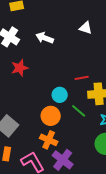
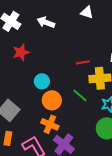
cyan circle: (60, 95) -> (42, 81), moved

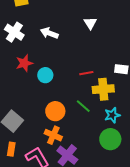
white triangle: (87, 12) -> (90, 23), turned 40
cyan circle: (42, 81) -> (45, 75), moved

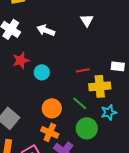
green circle: (110, 139) -> (87, 128), moved

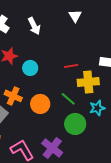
white arrow: (46, 30) -> (34, 26), turned -138
orange cross: (50, 132) -> (13, 96), moved

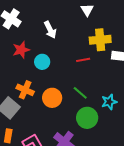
white arrow: (34, 26) -> (50, 30), moved
yellow cross: (88, 82) -> (100, 40), moved

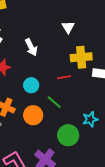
cyan circle: (42, 62) -> (31, 85), moved
green line: (80, 93) -> (54, 102), moved

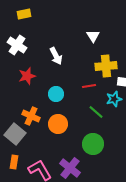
green line: (54, 102) -> (96, 112), moved
cyan star: (90, 119) -> (114, 99), moved

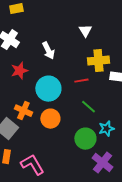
cyan circle: (56, 94) -> (48, 89), size x1.6
cyan star: (114, 99) -> (106, 129), moved
purple cross: (70, 168) -> (102, 163), moved

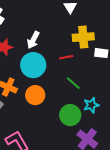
white arrow: (48, 51) -> (33, 40), moved, turned 54

